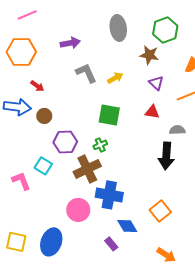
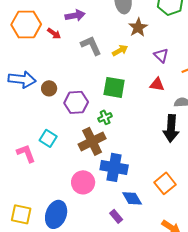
brown star: (149, 55) -> (138, 27), moved, turned 30
red arrow: (37, 86) -> (54, 33), moved
purple hexagon: (65, 142) -> (76, 102), moved

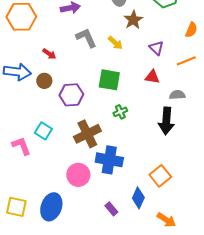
red arrow: (54, 33) -> (49, 54), moved
yellow arrow: (120, 50) -> (115, 43), turned 70
green cross: (105, 117) -> (120, 112), moved
blue diamond: (132, 198) -> (138, 198), moved, turned 55

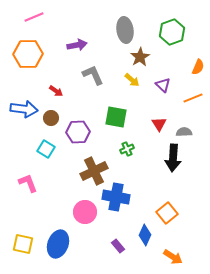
yellow arrow: (115, 43) -> (132, 80), moved
red triangle: (152, 77) -> (159, 124), moved, turned 49
cyan square: (43, 131) -> (46, 149), moved

